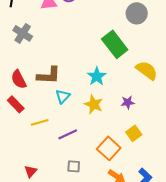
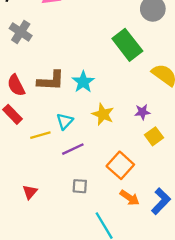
cyan star: (97, 76) -> (83, 82), moved
cyan triangle: (63, 96) -> (65, 121), moved
yellow square: (134, 133) -> (154, 136), moved

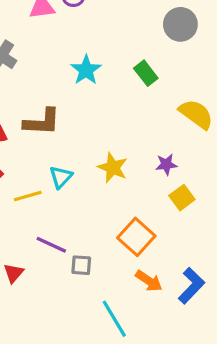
green rectangle: (127, 45) -> (146, 73), size x0.6
cyan star: (83, 82) -> (86, 70), moved
purple line: (73, 149) -> (51, 245), moved, turned 50

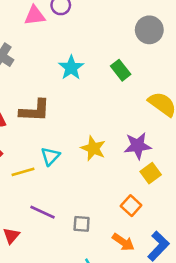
purple star: (166, 164) -> (138, 146), size x1.5
orange square: (136, 237) -> (131, 206), moved, size x0.7
gray square: (81, 265) -> (82, 224), moved

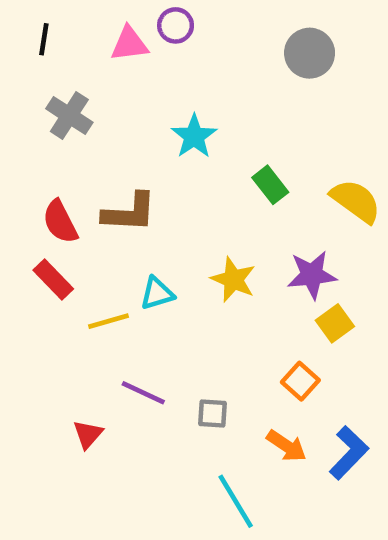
gray circle: (149, 30) -> (310, 53), moved
green rectangle: (121, 70) -> (270, 185), moved
cyan triangle: (50, 156) -> (157, 293), turned 30

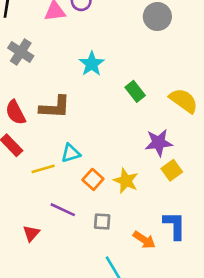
yellow star: (233, 280) -> (126, 181), moved
orange square: (300, 381) -> (93, 179), moved
blue L-shape: (349, 453) -> (174, 225), moved, turned -44

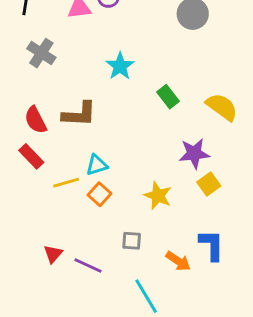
orange square: (93, 179) -> (100, 194), moved
purple line: (63, 210) -> (88, 265), moved

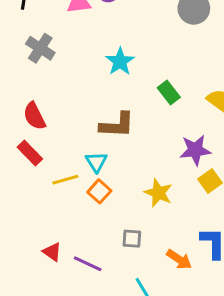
brown L-shape: (79, 114) -> (117, 125), moved
cyan triangle: (97, 165) -> (96, 162), turned -45
red triangle: (53, 254) -> (52, 252), turned -36

